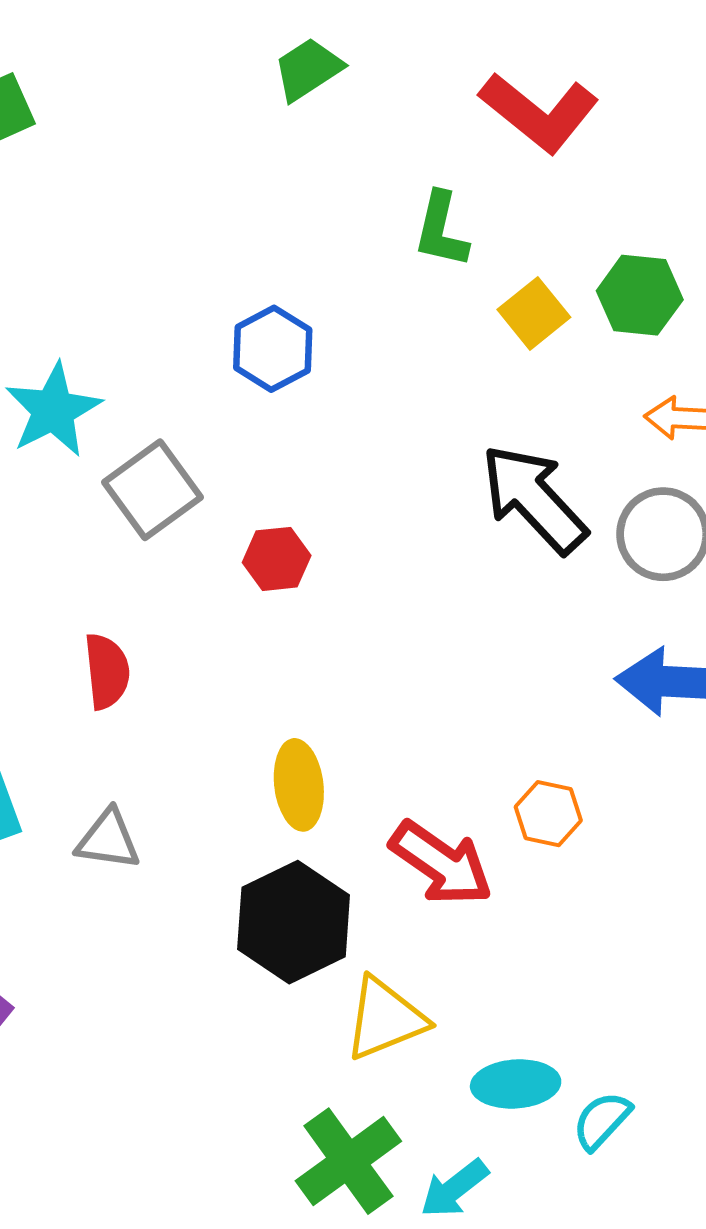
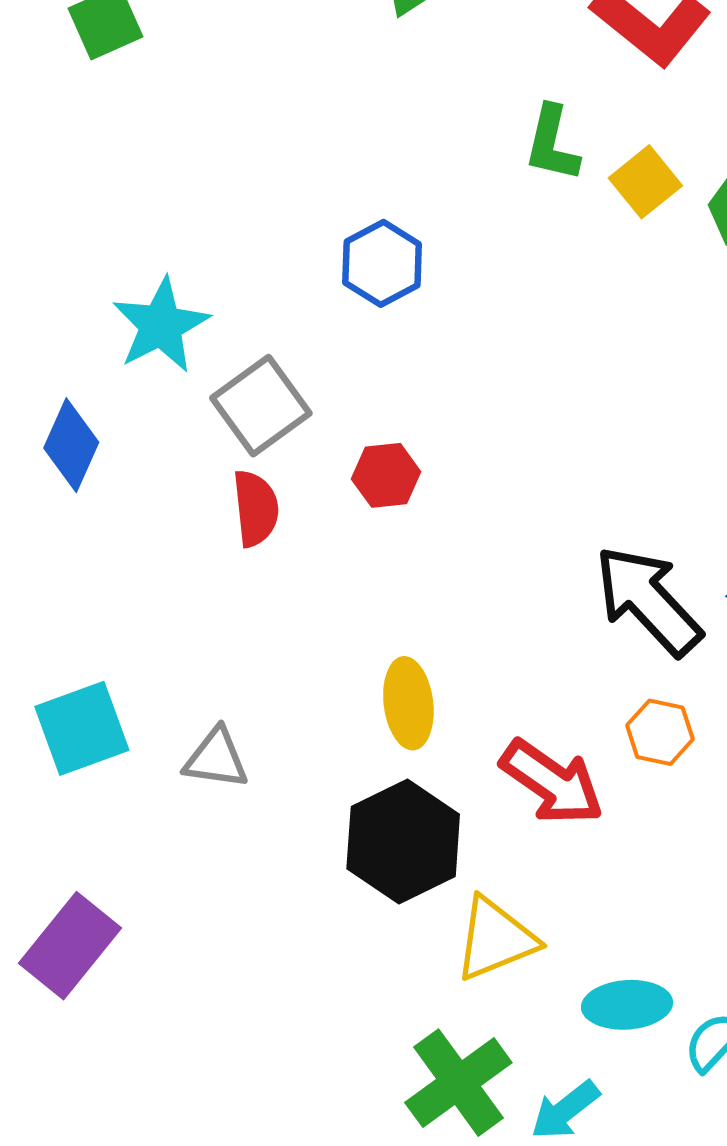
yellow square: (534, 313) -> (645, 182), moved
black arrow: (534, 499) -> (648, 601), moved
red semicircle: (107, 671) -> (256, 508), moved

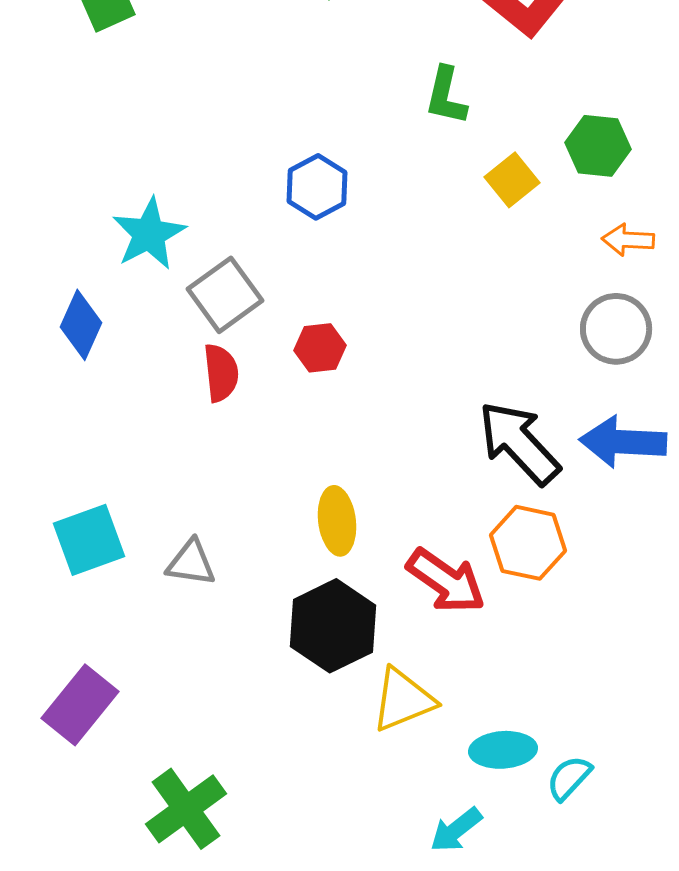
yellow square: (645, 182) -> (512, 180), moved
orange hexagon: (660, 732) -> (528, 543), size x1.5
green cross: (458, 1083) -> (186, 809), moved

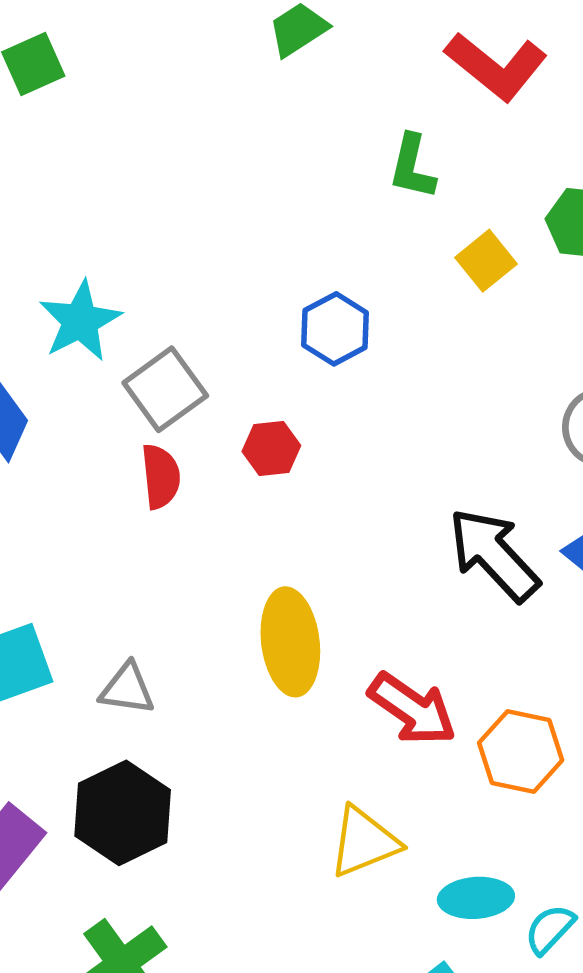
blue hexagon: (317, 187) -> (335, 329), moved
yellow ellipse: (337, 521) -> (290, 642), size x1.4
orange hexagon: (528, 543) -> (521, 751), moved
black hexagon: (333, 626) -> (123, 813), moved

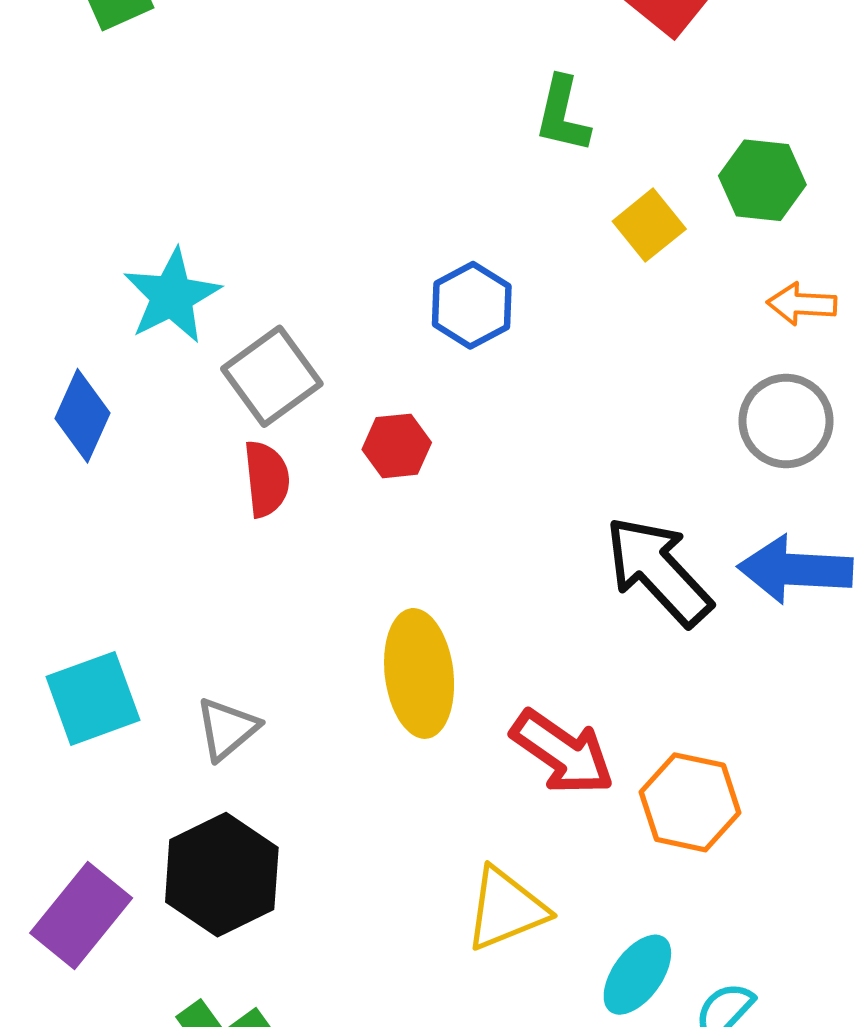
gray triangle: (127, 689) -> (227, 729), turned -48
cyan ellipse: (476, 898) -> (637, 975), turned -50

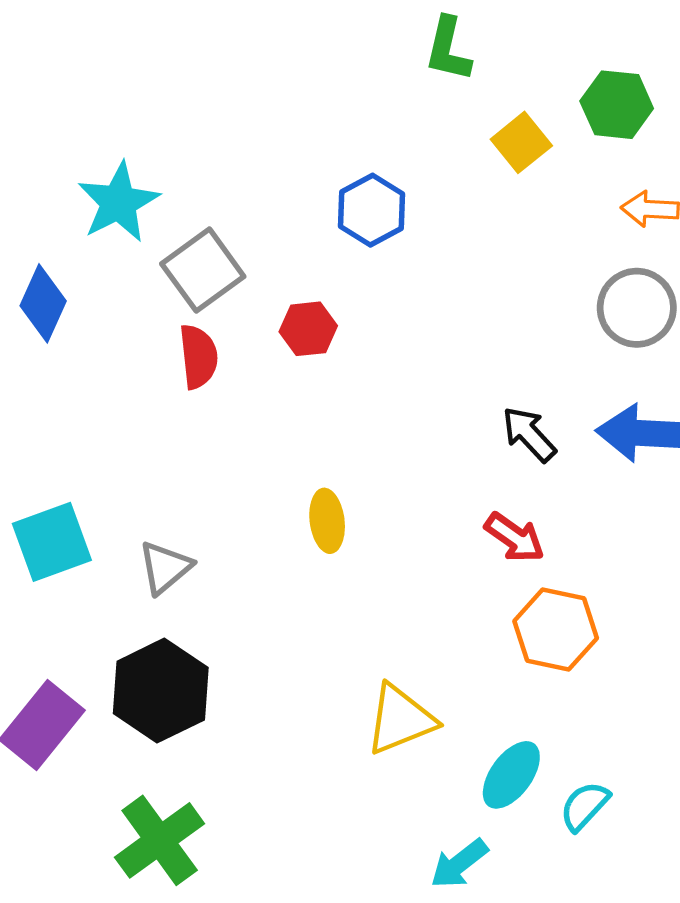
black arrow: (658, 571) -> (529, 434), size x0.6
yellow ellipse: (419, 673) -> (327, 521), size x0.6
red arrow: (562, 752) -> (515, 537), moved, size x0.7

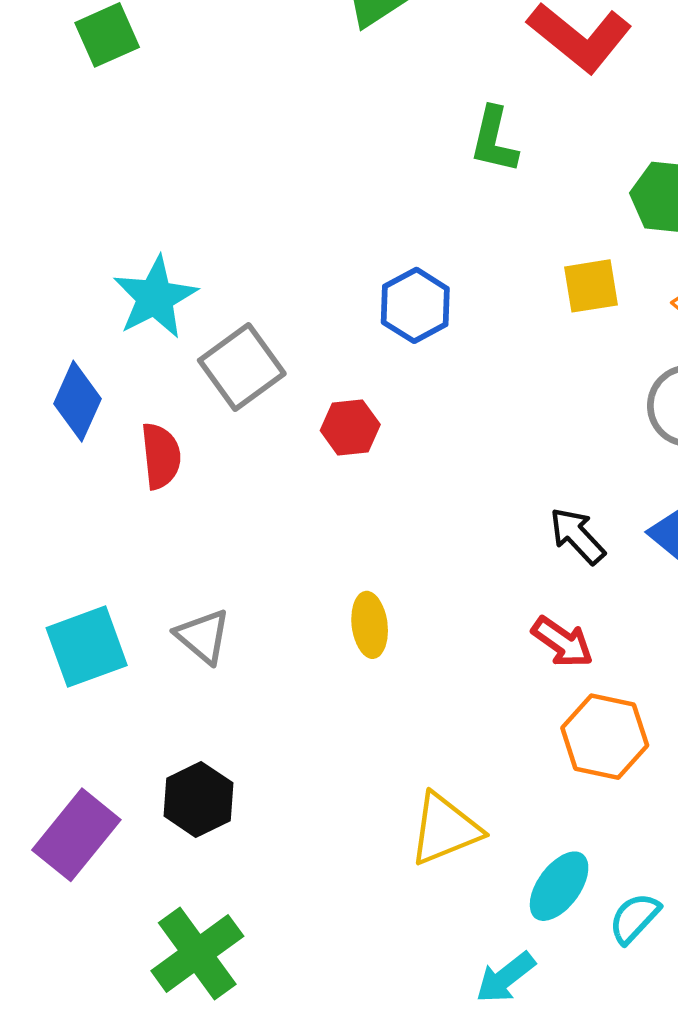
yellow square: (521, 142) -> (591, 286), moved, turned 30
red semicircle: (198, 357) -> (161, 456), moved
gray triangle: (165, 567) -> (203, 636), moved, turned -40
black hexagon: (161, 691) -> (198, 799), size x0.7

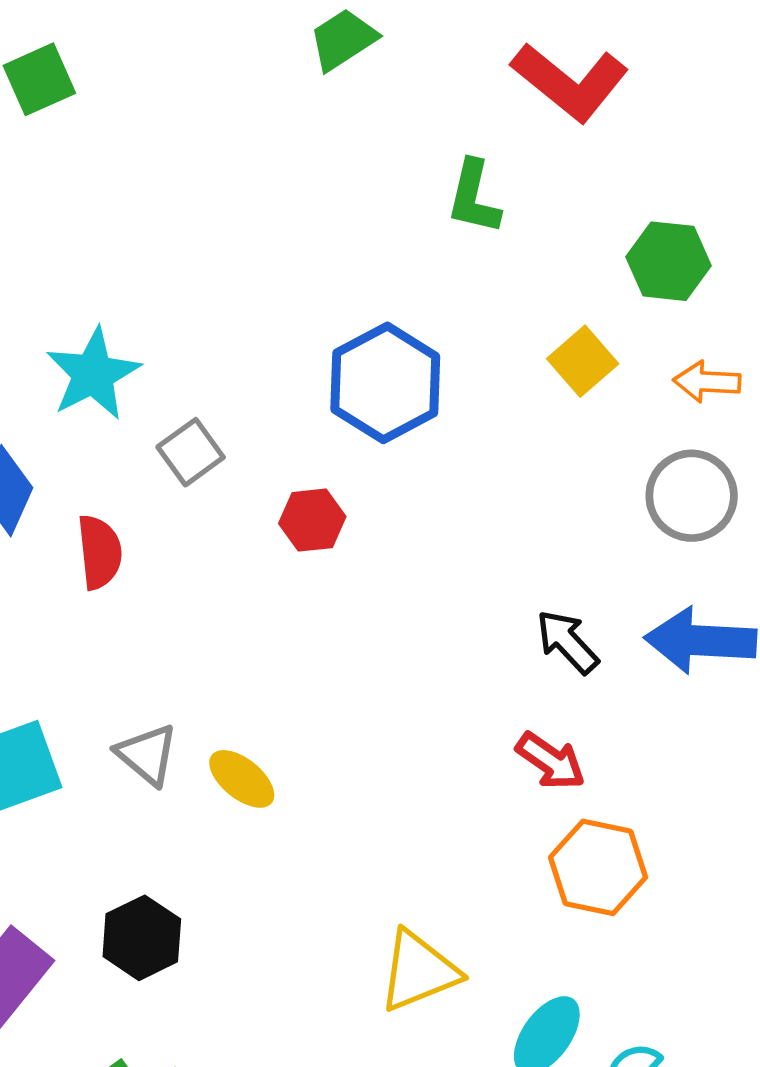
yellow square: (591, 286) -> (583, 361), turned -32
blue hexagon: (415, 305) -> (385, 383), size x1.4
gray square: (242, 367) -> (191, 452), size x0.7
yellow ellipse: (370, 625) -> (242, 779), moved, turned -44

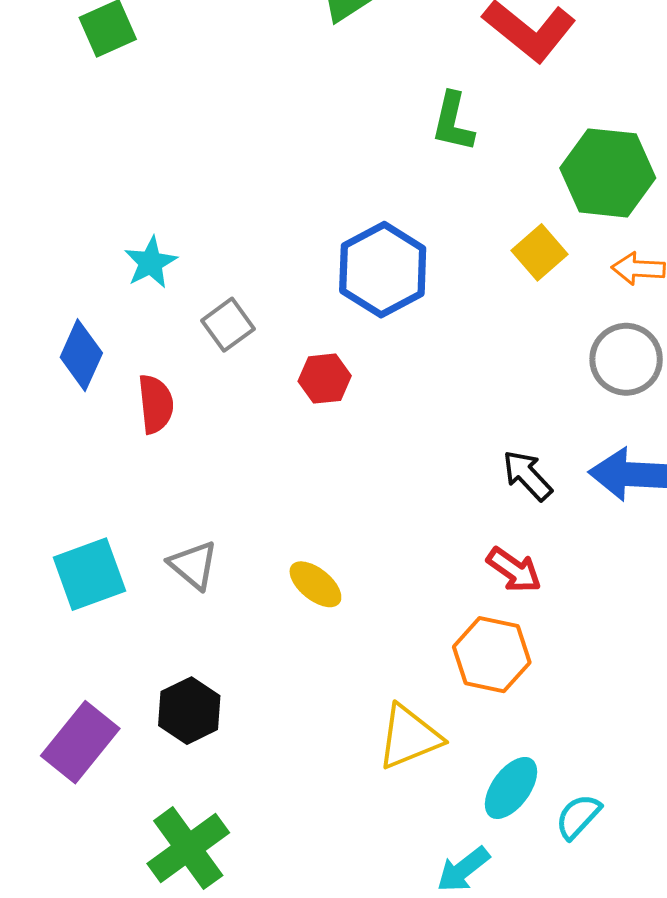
green hexagon: (669, 261) -> (608, 173), size x1.4
cyan star: (93, 374) -> (151, 263), size x0.7
yellow ellipse: (242, 779) -> (315, 584), moved
orange hexagon: (598, 867) -> (492, 655), moved

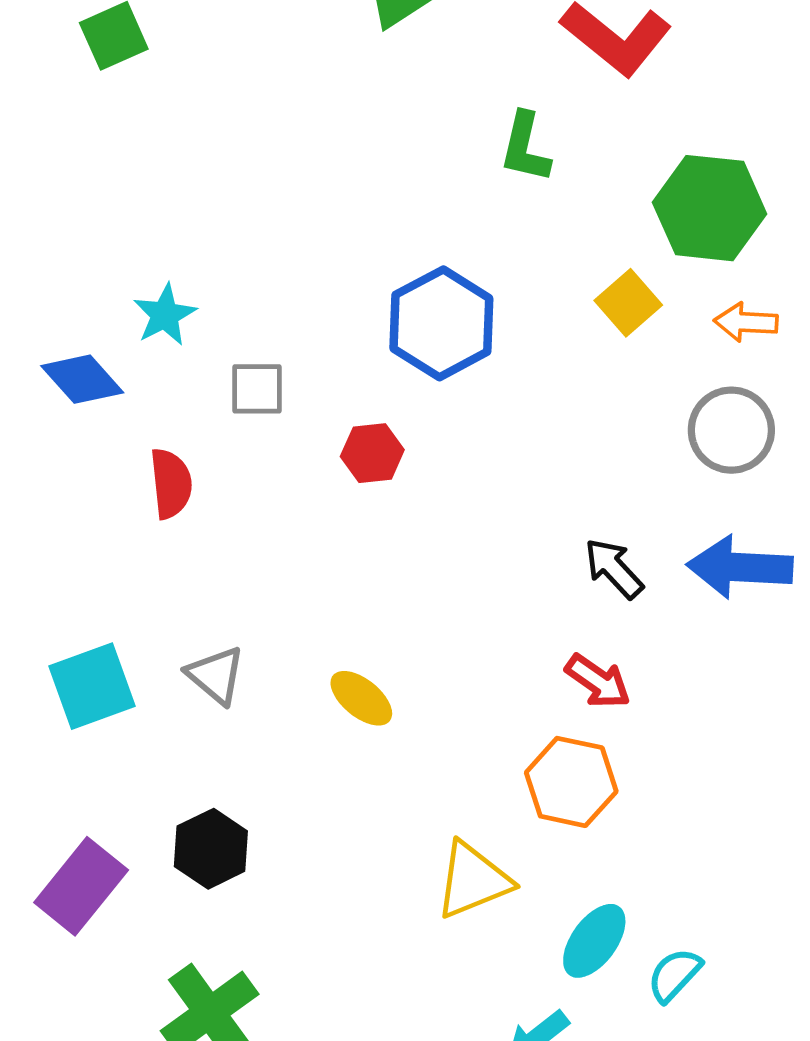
gray square: (228, 325) -> (257, 389), turned 36
blue diamond: (81, 355) -> (82, 379), moved, turned -66

